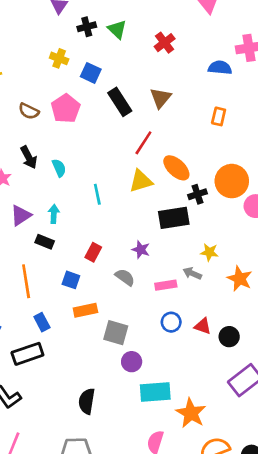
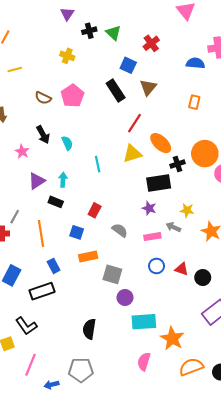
blue square: (91, 73) -> (128, 65), moved
purple star: (141, 250) -> (149, 208), moved

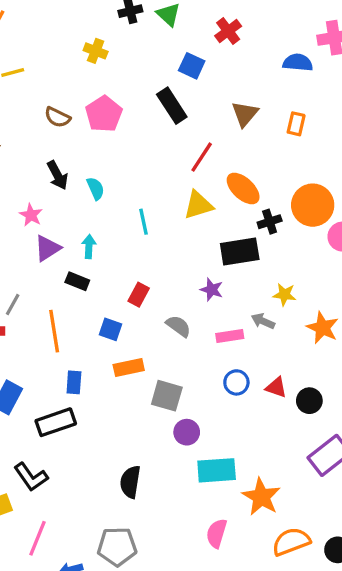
brown triangle: (148, 87) -> (245, 114), moved
pink star: (22, 151) -> (31, 215), moved
purple star: (149, 208) -> (212, 290), moved
blue rectangle: (54, 266) -> (74, 382), turned 32

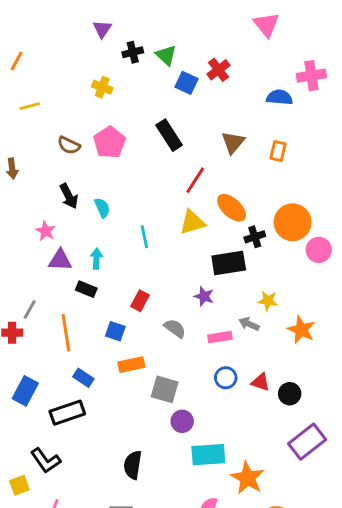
blue square: (192, 66) -> (187, 83), moved
purple triangle: (47, 248) -> (60, 260), turned 35
blue rectangle: (74, 382) -> (83, 378), turned -60

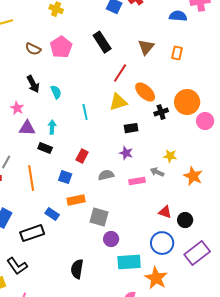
black rectangle: (229, 263) -> (131, 128), moved, size x0.6
gray semicircle: (175, 328) -> (106, 175), turned -49
blue rectangle: (83, 378) -> (52, 214), moved
blue circle: (226, 378) -> (162, 243), moved, size x1.5

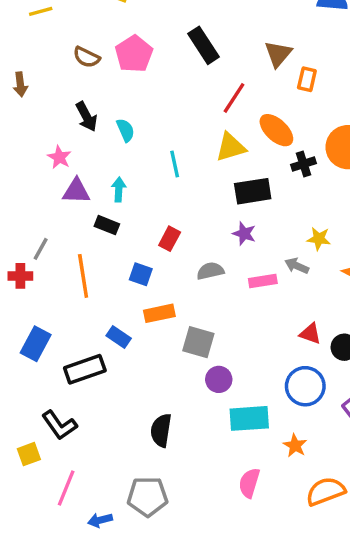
orange rectangle: (177, 53) -> (307, 79), moved
black rectangle: (131, 128) -> (253, 191), size x1.5
orange star: (156, 278) -> (295, 446), size x0.6

